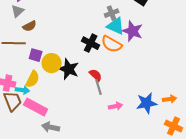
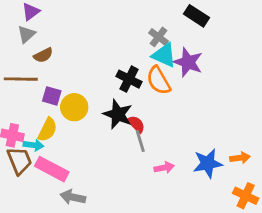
gray cross: (112, 13) -> (159, 37), turned -32
orange semicircle: (112, 44) -> (159, 80), turned 30
black star: (69, 69) -> (118, 114), moved

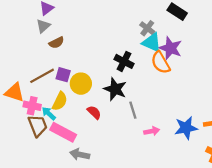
brown line: (21, 79) -> (42, 76), moved, turned -30
orange semicircle: (159, 80) -> (161, 63), moved
red semicircle: (136, 124) -> (94, 112), moved
cyan arrow: (33, 145) -> (49, 113), turned -144

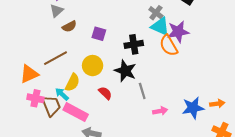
purple star: (171, 48) -> (178, 32), turned -30
black cross: (124, 61) -> (134, 44), turned -36
purple square: (63, 75) -> (99, 34), moved
orange triangle: (14, 92) -> (29, 74), turned -42
pink cross: (32, 106) -> (35, 98), moved

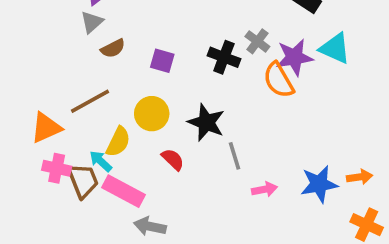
gray cross: (156, 13) -> (257, 41), moved
cyan triangle: (160, 26) -> (335, 48), moved
black cross: (134, 44) -> (224, 57), moved, turned 30

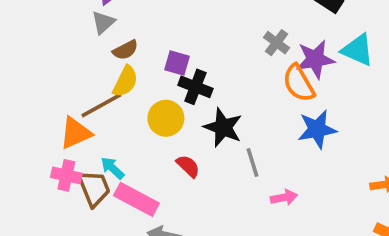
black cross: (224, 57) -> (195, 87), moved
orange triangle: (46, 128) -> (76, 133), moved
yellow semicircle: (118, 142) -> (125, 81), moved
blue star: (319, 184) -> (317, 129), moved

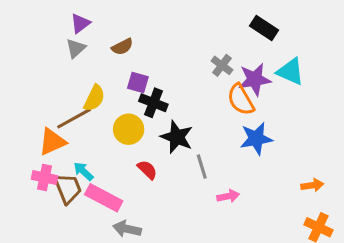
brown semicircle: (125, 50) -> (122, 47), moved

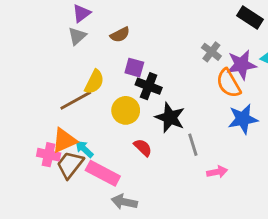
orange triangle: (52, 142) -> (64, 140), moved
brown trapezoid: (68, 188) -> (70, 165), turned -120

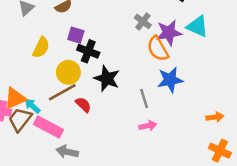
brown line: (76, 100) -> (62, 92), moved
gray line: (193, 145) -> (144, 98), moved

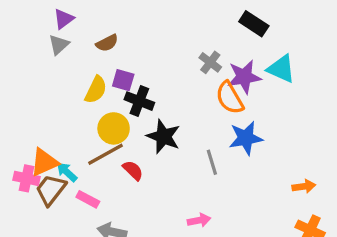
yellow semicircle: (41, 48) -> (96, 90), moved
pink arrow: (148, 126) -> (199, 220), moved
pink rectangle: (49, 127) -> (88, 199), size x0.6

